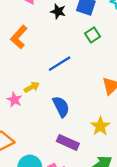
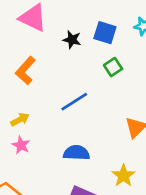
yellow arrow: (32, 87) -> (20, 120), moved
blue semicircle: (61, 107) -> (76, 153), turned -60

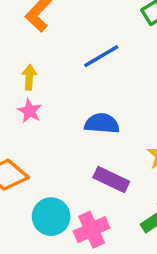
yellow arrow: (20, 120) -> (29, 77), turned -60

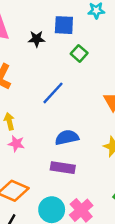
purple rectangle: (111, 180) -> (63, 168), moved

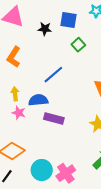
blue semicircle: (67, 138) -> (38, 100), moved
purple rectangle: (63, 168) -> (54, 119), moved

